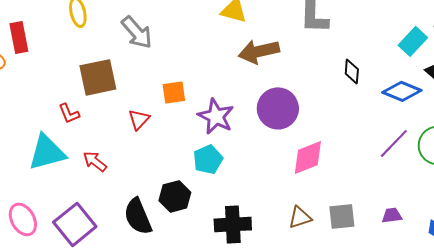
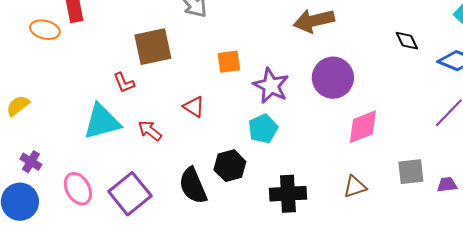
black diamond: (352, 71) -> (407, 41), turned -30
red triangle: (139, 119) -> (194, 107), moved, turned -40
gray square: (342, 216) -> (411, 172), moved

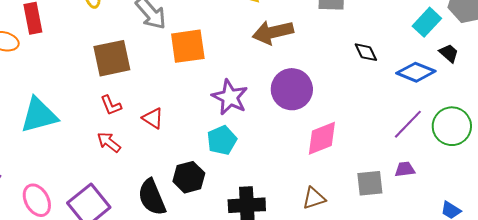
orange square: (229, 62) -> (188, 46), moved, size x1.5
red L-shape: (124, 83) -> (111, 105), moved
cyan triangle: (102, 122) -> (39, 115), moved
purple trapezoid: (447, 185) -> (405, 169), moved

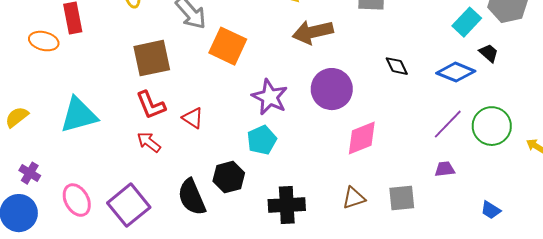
orange square: (188, 46) -> (228, 46), turned 33
black diamond: (366, 52) -> (397, 66), moved
red L-shape: (111, 105) -> (151, 105), size x1.4
gray square: (370, 183) -> (402, 198), moved

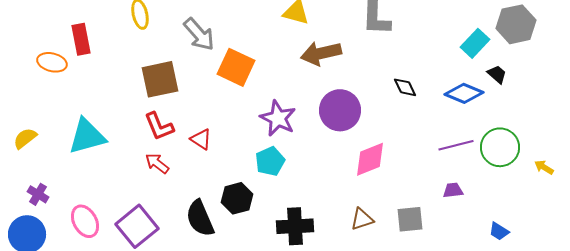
purple line: (448, 124) -> (456, 145), turned 32

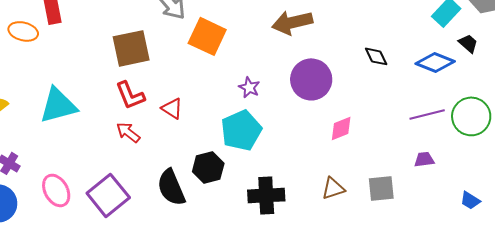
purple star: (278, 118) -> (249, 87), size x0.6
pink diamond: (370, 159) -> (341, 128), size x0.7
cyan pentagon: (270, 161) -> (241, 130), size x1.4

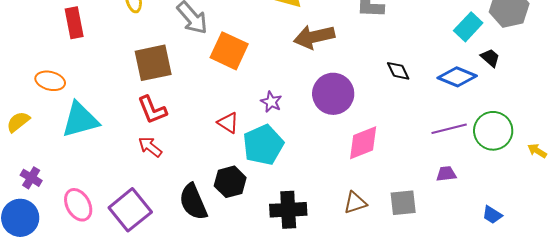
orange ellipse: (23, 31) -> (50, 81), moved
red triangle: (172, 108) -> (228, 123), moved
pink diamond: (341, 128) -> (363, 143), size x1.4

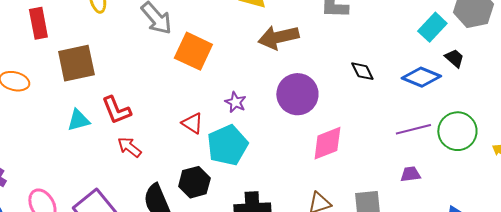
brown square: (153, 63) -> (76, 63), moved
cyan triangle: (80, 120) -> (78, 120), moved, size x0.6
red arrow: (150, 147) -> (129, 147), moved

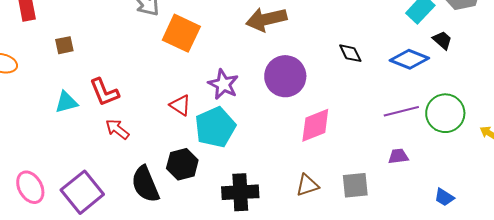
brown square: (76, 63) -> (64, 45), size x0.5
purple star: (235, 102) -> (223, 84), size x1.4

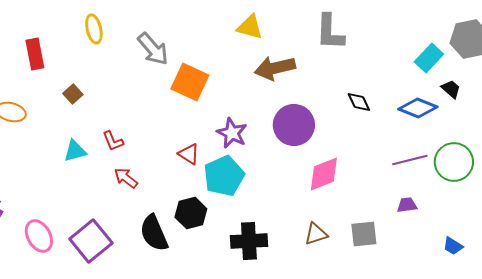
brown square: (64, 45) -> (73, 94), turned -30
red L-shape: (104, 92) -> (113, 141), size x0.7

